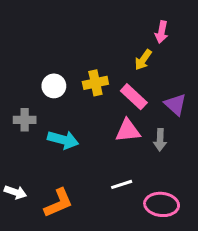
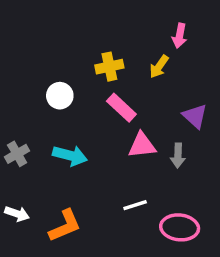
yellow cross: (95, 83) -> (109, 67), moved
pink rectangle: (134, 97) -> (121, 108), moved
gray cross: (25, 120) -> (17, 154), moved, turned -30

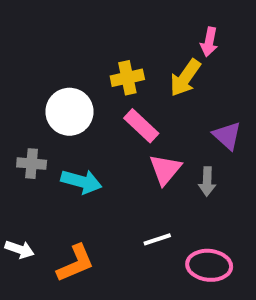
yellow arrow: (159, 67) -> (185, 78), size x1.4
white circle: (60, 96) -> (69, 112), size x1.5
pink triangle: (142, 145) -> (165, 170), turned -44
gray cross: (17, 154) -> (32, 164), moved, turned 35

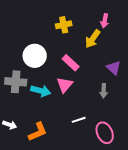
yellow cross: (127, 78) -> (64, 25), moved
gray cross: (32, 164) -> (16, 82), size x1.5
pink triangle: (165, 170) -> (65, 85), moved
pink ellipse: (209, 265) -> (105, 133), turned 60

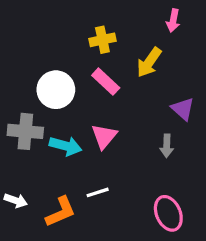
pink arrow: (105, 21) -> (173, 21), moved
pink rectangle: (71, 63) -> (106, 82), moved
white line: (79, 120) -> (98, 192), moved

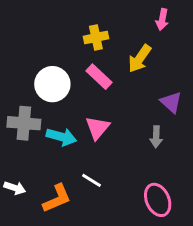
white line: (98, 192) -> (91, 180), turned 50

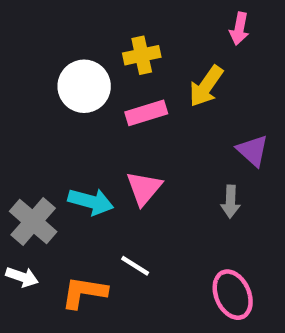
pink rectangle: (99, 77) -> (146, 113), turned -60
white circle: (52, 84) -> (84, 86), moved
gray cross: (24, 123) -> (33, 221), moved, turned 36
orange L-shape: (57, 198) -> (84, 292), turned -148

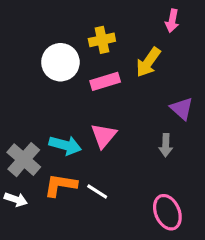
orange L-shape: (84, 292) -> (60, 185), moved

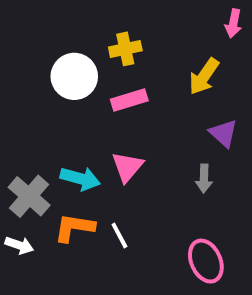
pink arrow: (172, 21) -> (233, 23), moved
yellow arrow: (148, 62) -> (204, 76), moved
white line: (97, 191) -> (119, 235), turned 30

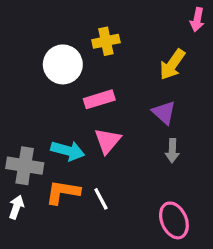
pink rectangle: (129, 100) -> (99, 99), moved
purple triangle: (224, 133) -> (164, 113), moved
gray cross: (29, 196) -> (25, 166), turned -32
white arrow: (19, 245) -> (16, 207), turned -90

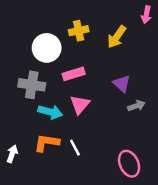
yellow arrow: (172, 64) -> (117, 37), moved
gray arrow: (172, 151) -> (136, 106), moved, turned -112
gray cross: (25, 166) -> (32, 85), moved

